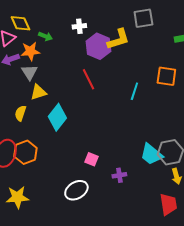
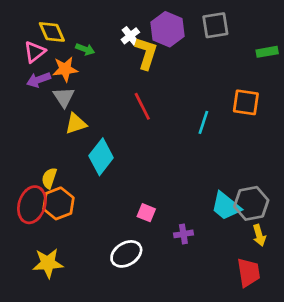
white cross: (79, 26) -> (130, 36), turned -32
yellow L-shape: (118, 39) -> (146, 53), moved, turned -55
purple hexagon: (98, 46) -> (167, 29), moved
yellow semicircle: (20, 113) -> (49, 178), moved

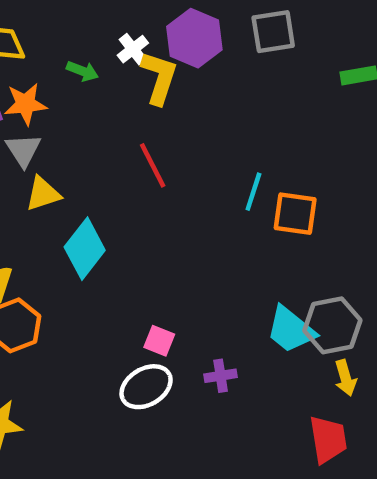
green arrow: (85, 49) -> (82, 71), moved
orange square: (246, 102) -> (295, 214), moved
white ellipse: (126, 254) -> (146, 387), moved

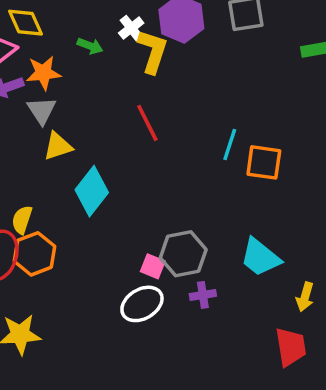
gray hexagon: (332, 325) -> (183, 254), moved
yellow arrow: (346, 378) -> (305, 297), turned 32

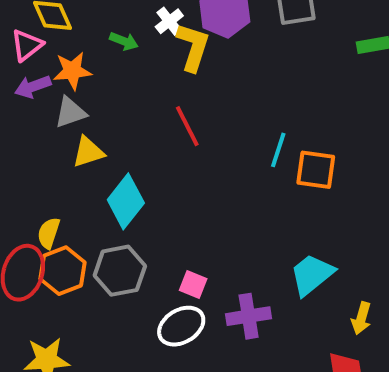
gray triangle: (42, 110) -> (70, 112), turned 44
gray hexagon: (183, 254) -> (120, 271), moved
cyan trapezoid: (260, 257) -> (312, 275), turned 102
purple cross: (203, 295) -> (249, 316), size x1.5

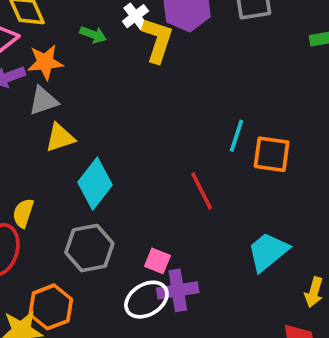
red line: (187, 126) -> (202, 191), moved
orange hexagon: (62, 271) -> (51, 307), moved
purple cross: (249, 316) -> (178, 290), moved

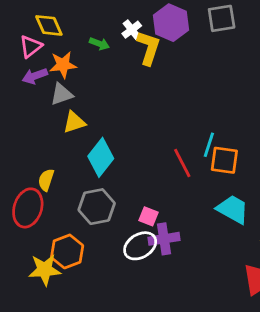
cyan line: (237, 136) -> (209, 145), moved
orange square: (272, 154) -> (224, 160), moved
cyan trapezoid: (268, 252) -> (233, 209), turned 68

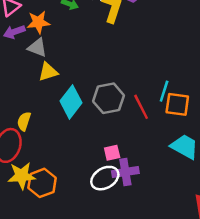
gray triangle: (62, 94) -> (37, 48), turned 40
gray hexagon: (97, 207) -> (108, 98), moved
pink square: (149, 216) -> (112, 153), turned -35
yellow star: (45, 270) -> (21, 176), moved

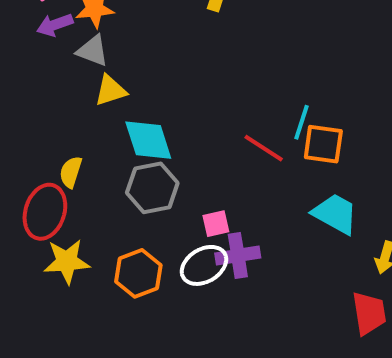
gray hexagon: (108, 98) -> (152, 188), moved
cyan diamond: (71, 102) -> (148, 140), turned -56
red line: (141, 107) -> (264, 148), turned -30
orange hexagon: (42, 183) -> (138, 273), moved

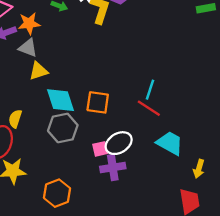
orange square: (323, 144) -> (98, 102), moved
red line: (264, 148) -> (149, 108), moved
white ellipse: (204, 265) -> (119, 143), moved
orange hexagon: (138, 273) -> (57, 193), moved

